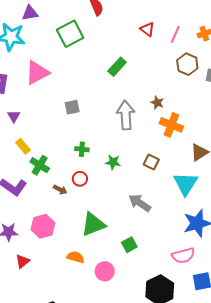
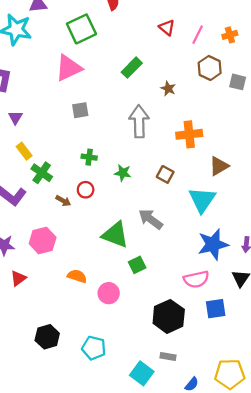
pink triangle: (37, 73) -> (68, 68), moved
brown star: (157, 103) -> (168, 89), moved
orange cross: (171, 125) -> (189, 134), turned -30
green triangle: (93, 224) -> (115, 235), moved, turned 40

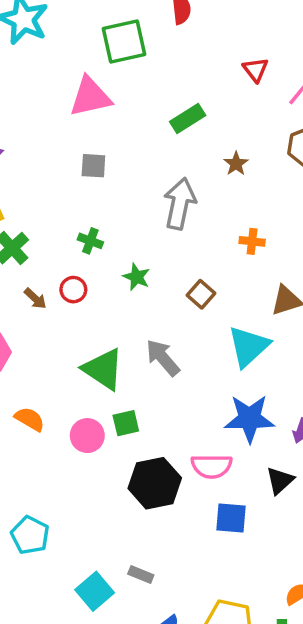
orange cross: (189, 134) -> (252, 241), size x0.6
pink circle: (109, 293) -> (87, 436), moved
black hexagon: (169, 316) -> (155, 483), moved

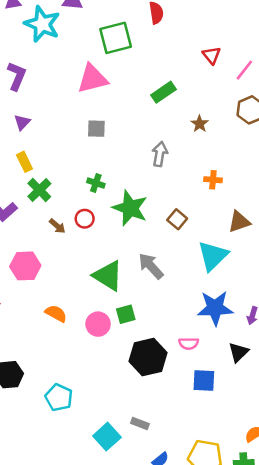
gray arrow: (180, 204) -> (160, 154), size x0.7
green star: (137, 277) -> (130, 208), size x1.8
pink semicircle: (211, 466) -> (189, 343), size x0.7

